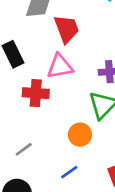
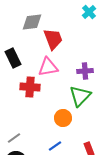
gray line: (24, 149) -> (14, 138), moved

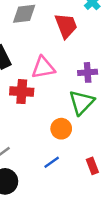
red trapezoid: (53, 39) -> (66, 26), moved

